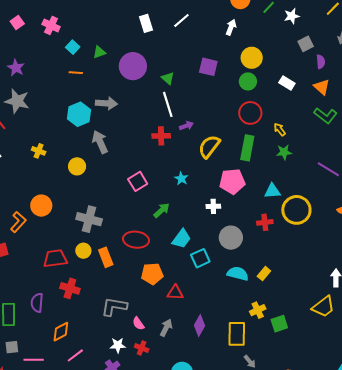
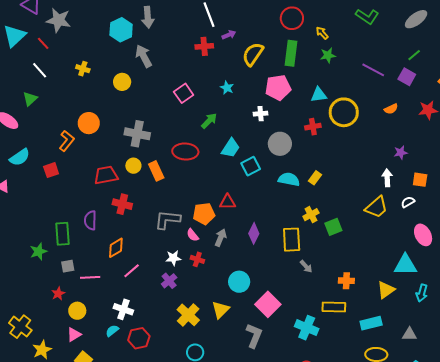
gray arrow: (106, 103) -> (148, 17), turned 85
orange pentagon: (152, 274) -> (204, 214), moved

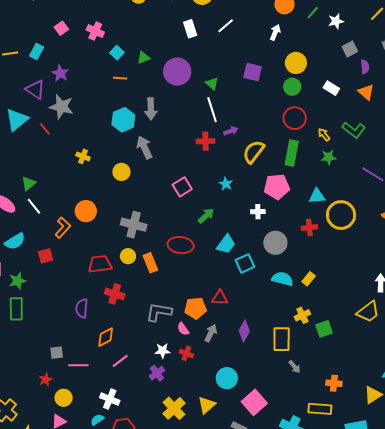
green L-shape: (367, 16) -> (354, 130), moved
white line: (40, 70) -> (34, 206), moved
green rectangle: (63, 234) -> (16, 309), moved
green star: (39, 251) -> (17, 281), moved

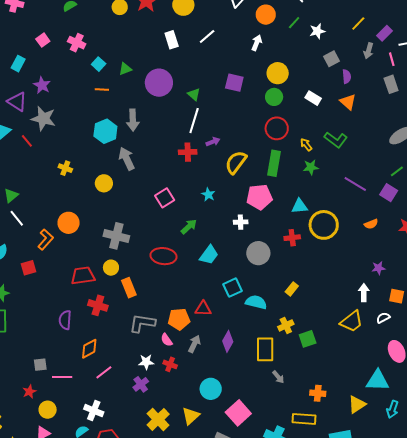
white line: (212, 110) -> (194, 121), turned 35
orange rectangle: (150, 263) -> (129, 288), moved
cyan square: (245, 263) -> (233, 288), moved
cyan semicircle: (282, 279) -> (256, 302), moved

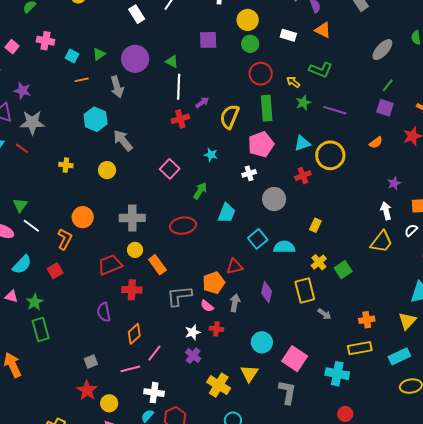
gray arrow: (133, 120) -> (117, 87), moved
purple line: (355, 184) -> (335, 110), moved
pink line: (62, 377) -> (130, 369), moved
red star: (29, 392) -> (87, 390), size x1.5

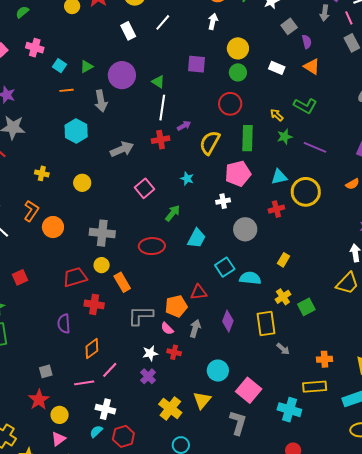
red circle: (261, 74) -> (230, 104), moved
gray arrow: (123, 140) -> (122, 149), moved, turned 100
orange L-shape: (65, 239) -> (31, 211), moved

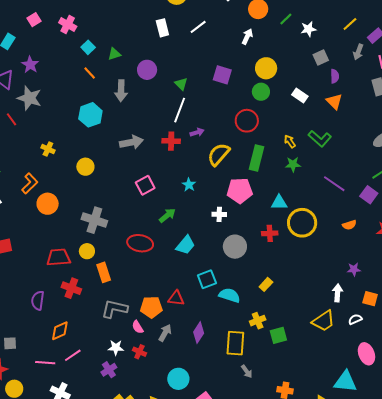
purple circle: (122, 75) -> (147, 70), size x0.7
orange line: (66, 90) -> (90, 73), turned 40
purple line: (315, 147) -> (334, 184), moved

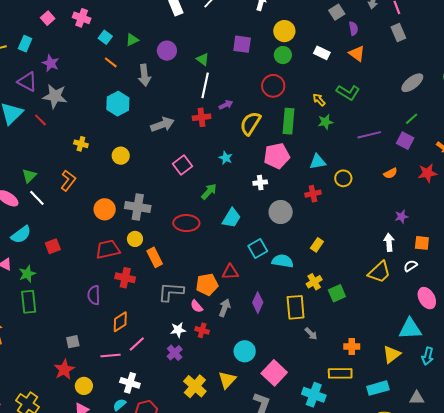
purple line: (334, 184) -> (369, 135), turned -40
orange circle: (48, 204) -> (105, 209), moved
yellow circle: (302, 223) -> (343, 178), size x0.6

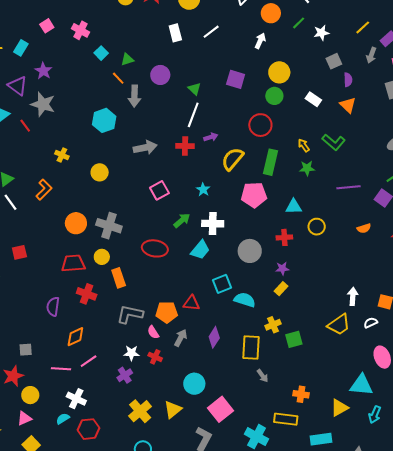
orange line: (111, 62) -> (118, 78), moved
white cross: (260, 183) -> (213, 224), moved, size x1.5
purple star: (402, 217) -> (282, 269), moved

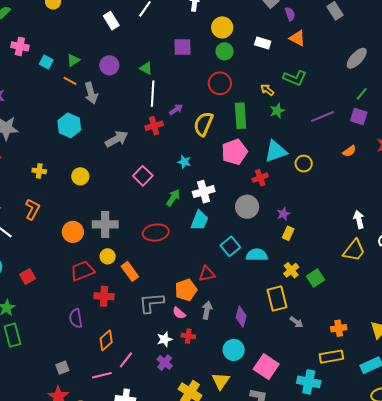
cyan triangle: (294, 207) -> (276, 151), size x1.4
red cross: (284, 237) -> (260, 178), moved
purple diamond: (214, 337) -> (241, 317), moved

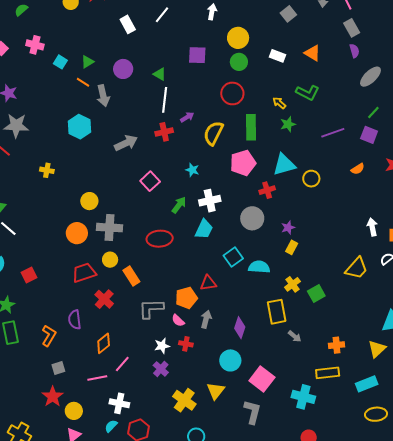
purple semicircle: (290, 14) -> (354, 51), moved
yellow circle: (80, 176) -> (89, 201), moved
orange L-shape: (32, 209) -> (49, 336), moved
white arrow: (359, 219) -> (372, 227), moved
red cross: (104, 296) -> (104, 299), turned 36

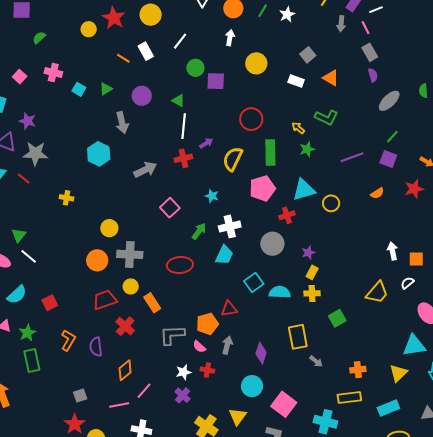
gray square: (288, 14) -> (308, 55), moved
green circle: (239, 62) -> (195, 68), moved
orange line: (83, 82) -> (123, 58), moved
yellow cross: (293, 284) -> (312, 293), moved, turned 35
orange L-shape: (49, 336) -> (68, 340), moved

